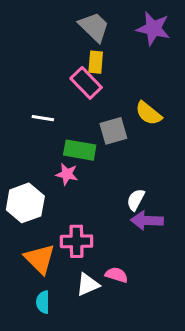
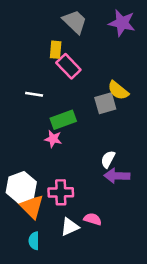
yellow rectangle: (96, 62) -> (56, 50), moved
gray square: (113, 131) -> (105, 103), moved
green rectangle: (80, 150) -> (63, 120), turned -30
white hexagon: (25, 203) -> (21, 187), moved

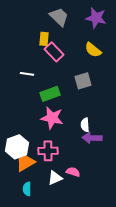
yellow semicircle: (118, 90) -> (93, 50), moved
pink star: (53, 139) -> (52, 118), moved, size x1.6
white semicircle: (108, 159) -> (85, 125), turned -32
orange triangle: (31, 206) -> (25, 162), turned 45

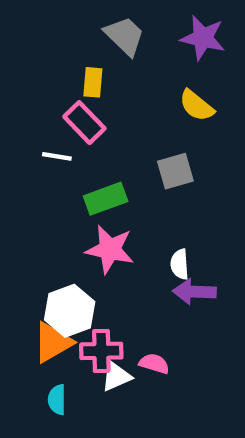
pink rectangle: (54, 52) -> (84, 123), moved
white hexagon: (17, 147) -> (70, 311), moved
pink cross: (48, 151) -> (101, 351), moved

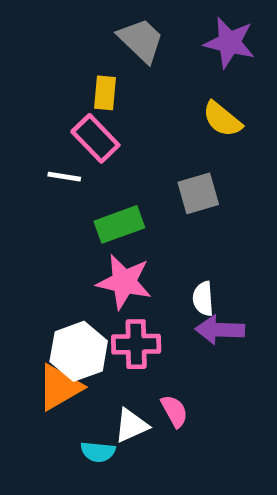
pink cross: (101, 351) -> (136, 344), moved
pink semicircle: (154, 364) -> (174, 411), turned 44
cyan semicircle: (57, 400) -> (98, 452), moved, turned -84

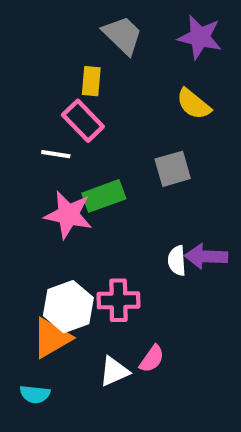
pink star: (124, 282) -> (68, 215), moved
purple arrow: (220, 330) -> (206, 256), moved
pink semicircle: (174, 411) -> (152, 359), turned 64
cyan semicircle: (98, 452) -> (35, 394), moved

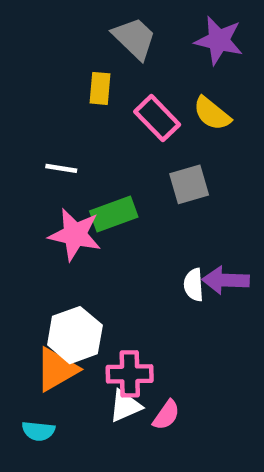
pink rectangle: (83, 121) -> (157, 118), moved
pink cross: (118, 300) -> (130, 374), moved
pink semicircle: (152, 359) -> (166, 415), moved

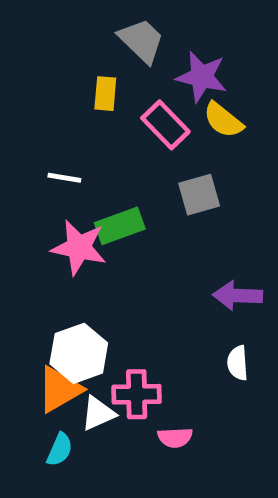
purple star: (219, 40) -> (202, 77), moved
white semicircle: (194, 285) -> (238, 363), moved
white triangle: (125, 406) -> (98, 413), moved
pink semicircle: (166, 415) -> (175, 438), turned 52
cyan semicircle: (38, 431) -> (60, 450), moved, turned -72

